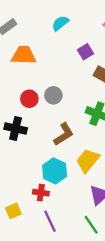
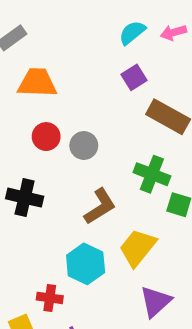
cyan semicircle: (60, 23) -> (132, 33), moved
red circle: (29, 99) -> (46, 137), moved
red cross: (41, 193) -> (50, 298), moved

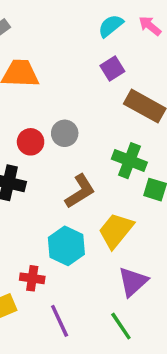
pink arrow: (173, 33) -> (150, 26), turned 55
red circle: (46, 137) -> (31, 142), moved

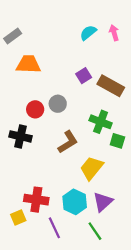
pink arrow: (150, 26) -> (114, 33), turned 35
purple square: (112, 68) -> (84, 76), moved
cyan hexagon: (66, 246) -> (75, 202), moved
red cross: (32, 278) -> (36, 200), size x1.5

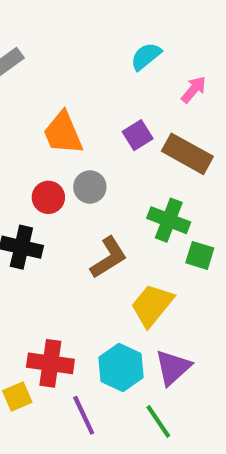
pink arrow: (114, 33) -> (194, 89), moved, turned 56
orange trapezoid: (28, 64) -> (63, 133), moved, turned -115

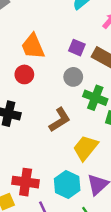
purple square: (138, 135) -> (77, 48), turned -35
gray circle: (90, 187) -> (73, 77), moved
red circle: (48, 197) -> (24, 74), moved

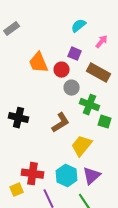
purple square: (77, 48) -> (75, 54), moved
red circle: (24, 74) -> (62, 70), moved

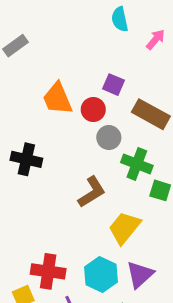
cyan semicircle: (79, 26) -> (120, 19), moved, turned -63
pink arrow: (102, 42) -> (156, 39), moved
black cross: (19, 118) -> (26, 159), moved

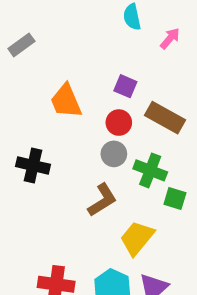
red circle: (93, 109) -> (119, 123), moved
gray circle: (109, 138) -> (114, 154), moved

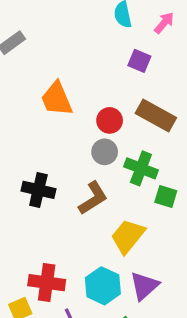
pink arrow: (170, 38) -> (164, 23), moved
purple square: (125, 86) -> (139, 61), moved
black cross: (33, 165) -> (38, 190), moved

